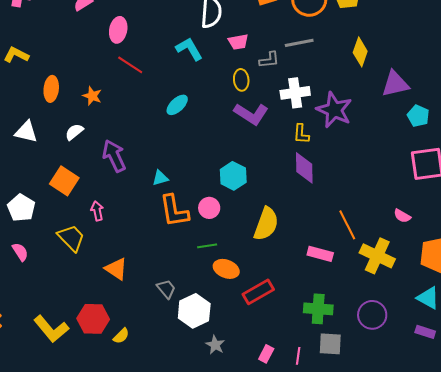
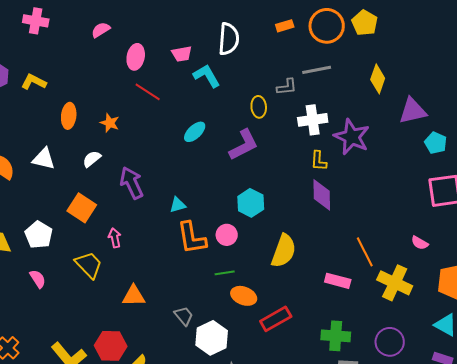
pink trapezoid: (238, 42) -> (182, 54), moved
purple L-shape: (251, 114) -> (244, 145), moved, turned -60
orange triangle: (116, 269) -> (134, 296), turned -35

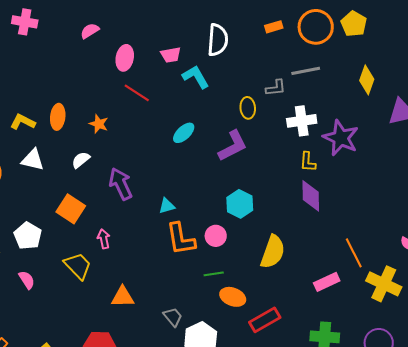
yellow L-shape: (34, 82) -> (23, 122), moved
pink rectangle: (338, 281) -> (327, 282), turned -40

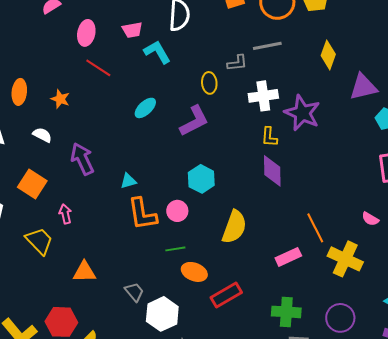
white semicircle: (81, 160) -> (42, 135), turned 66

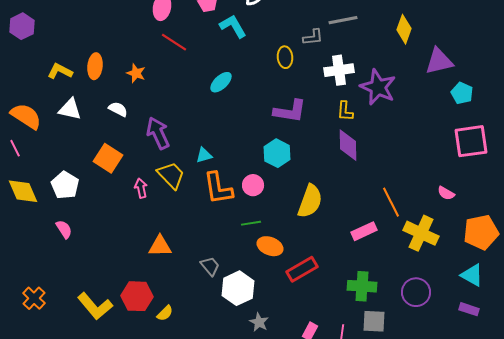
purple L-shape: (194, 121) -> (290, 111), moved, turned 36
yellow trapezoid: (39, 241) -> (171, 175), moved

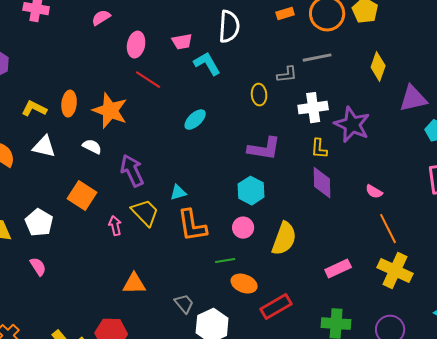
orange star: (136, 73) -> (110, 111), size x1.8
pink circle: (253, 185) -> (243, 228), moved
pink semicircle: (446, 193) -> (374, 192), moved
orange line: (391, 202) -> (388, 229), moved

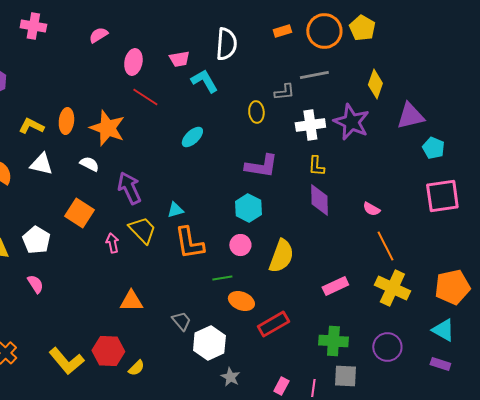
purple star: (352, 125) -> (351, 122), moved

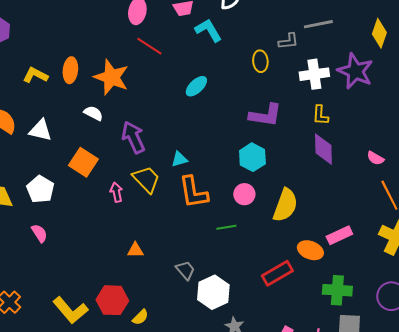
white triangle: (41, 164) -> (40, 130), moved
orange triangle: (131, 301) -> (135, 250), size x0.7
orange ellipse: (241, 301) -> (310, 250), moved

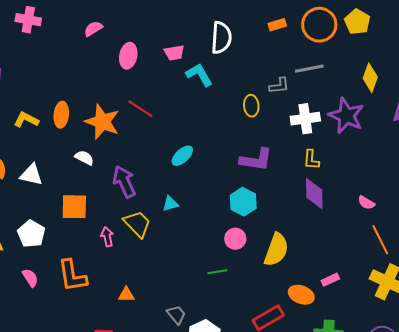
red line: (149, 46) -> (140, 109), moved
cyan ellipse: (196, 86) -> (182, 156), moved
orange square: (83, 162) -> (74, 207), turned -32
orange L-shape: (193, 192) -> (72, 276), moved
pink rectangle: (339, 235) -> (330, 280), size x0.7

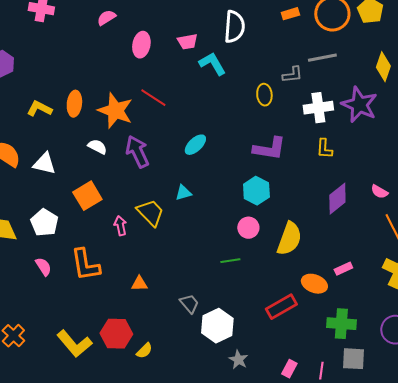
purple arrow: (124, 182) -> (137, 152), moved
purple diamond: (314, 194) -> (337, 199), moved, turned 52
orange square: (74, 207) -> (87, 196), turned -32

